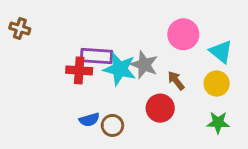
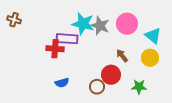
gray star: (144, 65) -> (100, 26), moved
cyan star: (120, 69) -> (83, 24), moved
green star: (218, 123) -> (139, 87), moved
brown circle: (112, 125) -> (97, 87), moved

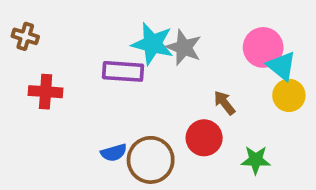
pink circle: (127, 24) -> (263, 47), moved
red cross: (55, 49) -> (46, 92), moved
yellow circle: (150, 58) -> (289, 95), moved
brown circle: (97, 87) -> (151, 160), moved, size x1.6

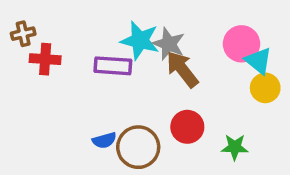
brown cross: (25, 36) -> (23, 34), turned -30
red cross: (46, 92) -> (45, 59), moved
brown arrow: (224, 103) -> (182, 69), moved, size x1.6

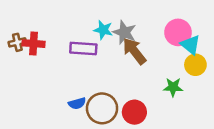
brown cross: (23, 34) -> (17, 42), moved
cyan star: (140, 40) -> (103, 30), size x0.7
red circle: (187, 127) -> (134, 112), moved
green star: (235, 147) -> (173, 87), moved

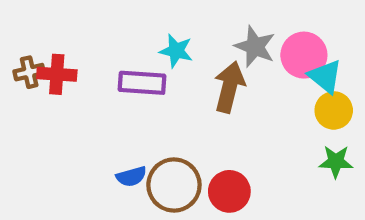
gray star: (124, 32) -> (255, 47), moved
brown arrow: (134, 51) -> (229, 87), turned 52
green star: (173, 87) -> (336, 162), moved

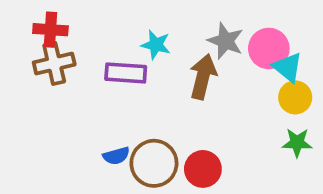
brown cross: (29, 72) -> (54, 64), moved, size x1.5
red cross: (57, 74) -> (50, 30), moved

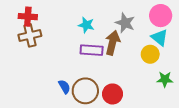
pink circle: (269, 48) -> (161, 16), moved
purple rectangle: (126, 73) -> (92, 50), moved
yellow circle: (295, 97) -> (150, 54), moved
blue semicircle: (116, 156) -> (64, 87), turned -104

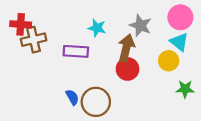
red cross: (28, 17) -> (21, 24), moved
purple rectangle: (92, 50) -> (76, 51), moved
red circle: (113, 94) -> (128, 69), moved

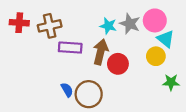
pink circle: (180, 17) -> (155, 20), moved
cyan star: (97, 28) -> (108, 26), moved
brown cross: (34, 40) -> (50, 26), moved
brown arrow: (126, 48) -> (101, 52), moved

